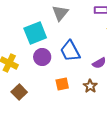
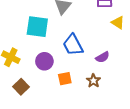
cyan square: (35, 33) -> (37, 27), turned 30
purple circle: (42, 57) -> (44, 61), moved

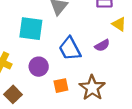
purple semicircle: (103, 57) -> (102, 45), moved
brown star: (93, 81) -> (92, 88), size x1.6

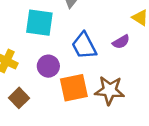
orange square: (61, 86) -> (74, 88), size x1.6
brown star: (92, 88) -> (110, 90), turned -30

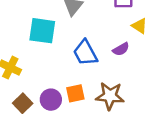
purple circle: (48, 66) -> (51, 100), moved
orange square: (74, 88) -> (75, 93), size x0.7

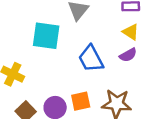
yellow triangle: (139, 26) -> (131, 32), moved

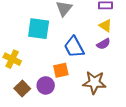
orange square: (81, 101) -> (61, 70), moved

